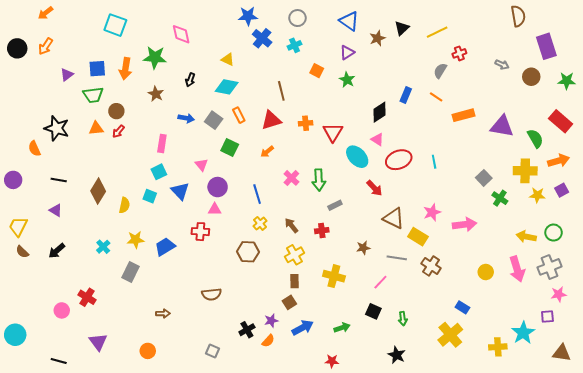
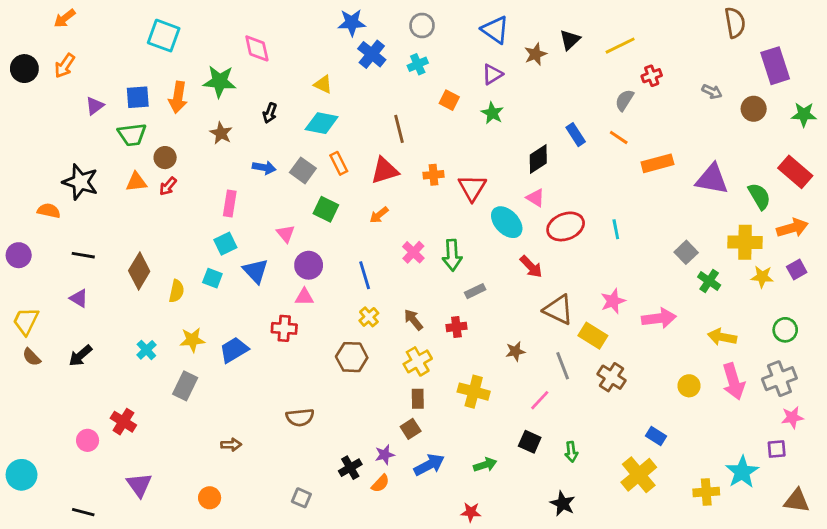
blue rectangle: (406, 95) -> (576, 135), turned -56
orange semicircle: (34, 149) -> (49, 211), turned 126
yellow arrow: (526, 237) -> (722, 337), moved
gray line: (397, 258) -> (563, 366), turned 60

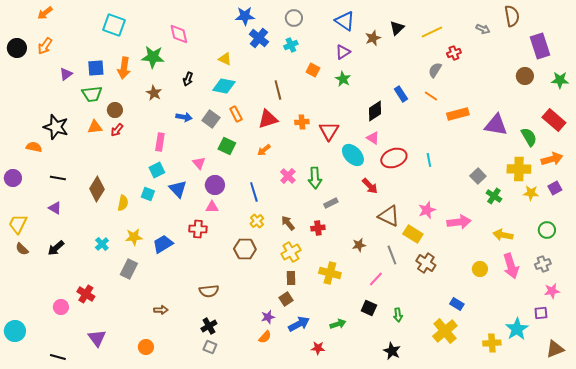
gray arrow: (712, 92) -> (483, 29), moved
gray cross: (779, 379) -> (543, 264), size x0.7
black cross: (350, 468) -> (209, 326), moved
brown triangle: (797, 501) -> (555, 349), turned -30
red star: (471, 512) -> (318, 348), moved

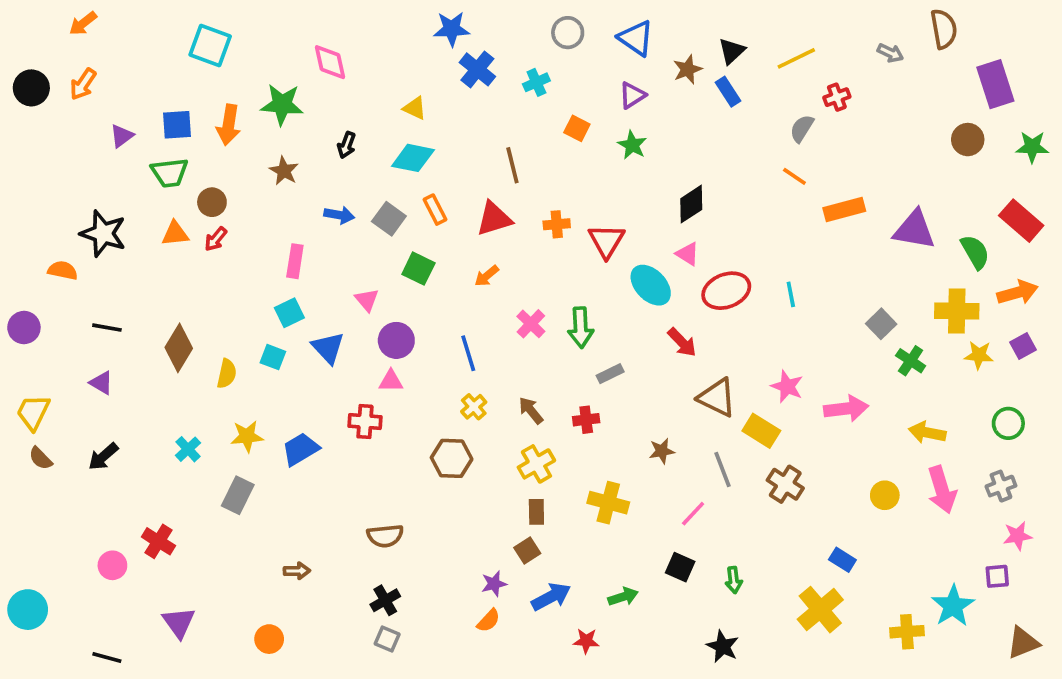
gray circle: (294, 18) -> (568, 33), moved
blue rectangle: (401, 94) -> (728, 92), moved
pink star: (427, 210) -> (787, 387), turned -30

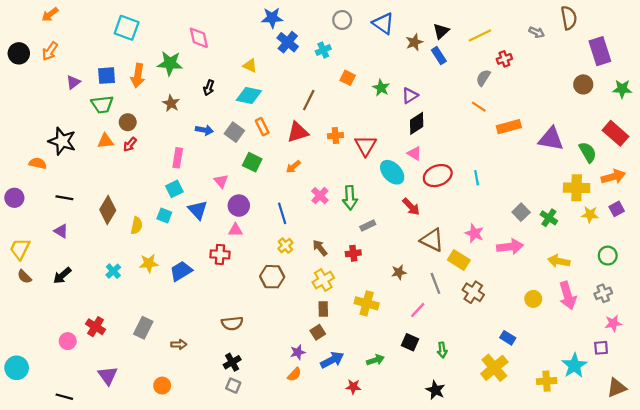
purple triangle: (632, 95) -> (410, 96), moved
brown line: (512, 165) -> (309, 100), turned 40
gray square: (881, 324) -> (521, 212), moved
gray rectangle: (238, 495) -> (143, 328), moved

